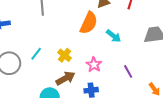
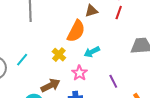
cyan arrow: (114, 36) -> (92, 52), moved, turned 112
yellow cross: (65, 55) -> (59, 55), moved

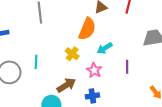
cyan line: (22, 60) -> (36, 62), turned -32
purple line: (113, 81) -> (127, 67), moved, turned 32

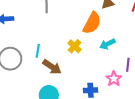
pink star: (94, 70) -> (114, 79), moved
brown arrow: (66, 85) -> (52, 67), moved, turned 60

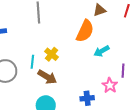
yellow cross: (75, 46) -> (52, 54), moved

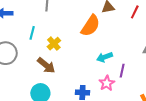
cyan arrow: (102, 51) -> (104, 57), moved
cyan line: (32, 62) -> (32, 33), moved

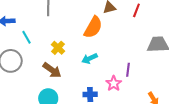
cyan line: (32, 33) -> (27, 37), moved, turned -40
cyan arrow: (104, 57) -> (90, 58), moved

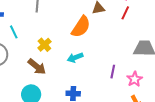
pink star: (114, 83) -> (135, 79), moved

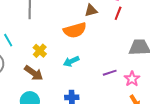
orange semicircle: (81, 27) -> (75, 30), turned 45
purple line: (113, 72) -> (110, 73), turned 64

